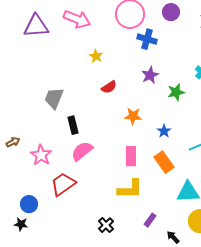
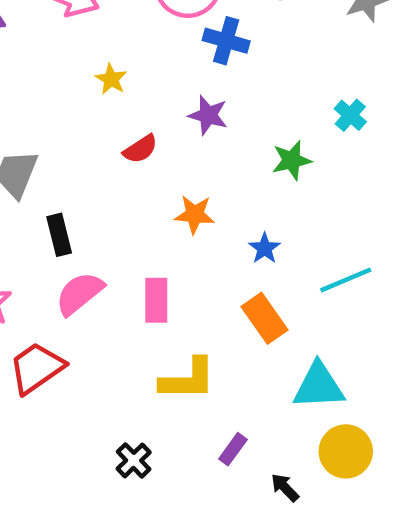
purple star: (150, 75) -> (208, 115), moved, turned -30
pink rectangle: (131, 156) -> (156, 300), moved

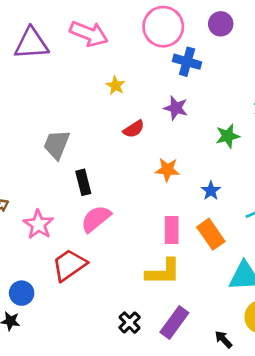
pink rectangle: (156, 300) -> (172, 230), moved
purple rectangle: (233, 449) -> (174, 323), moved, size x1.6

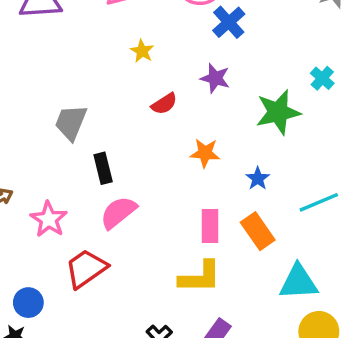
blue cross: (187, 62) -> (229, 22), turned 32
green star: (228, 136) -> (278, 112), size x1.5

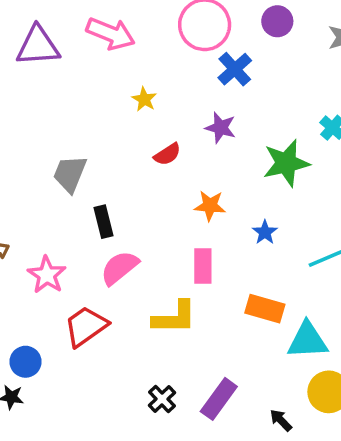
pink rectangle: (210, 226) -> (203, 266), moved
orange rectangle: (258, 231) -> (265, 309), moved, turned -39
yellow L-shape: (200, 277) -> (174, 317), moved

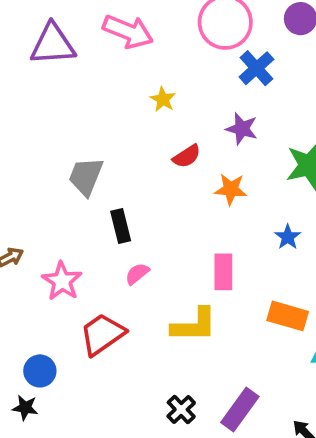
orange star: (210, 206) -> (231, 189), moved
pink semicircle: (119, 268) -> (137, 274), size x0.6

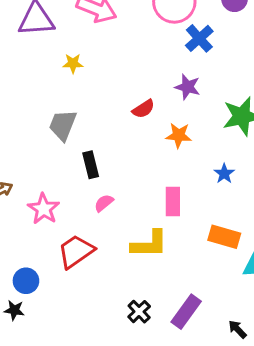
yellow star: (163, 99) -> (73, 63), moved, turned -30

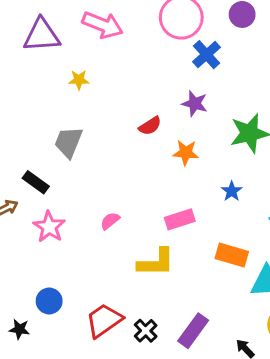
black rectangle: (91, 165) -> (36, 182), moved, turned -40
pink rectangle: (173, 201) -> (180, 219), turned 72
red trapezoid: (76, 251) -> (104, 320), moved
blue circle: (26, 281) -> (49, 301), moved

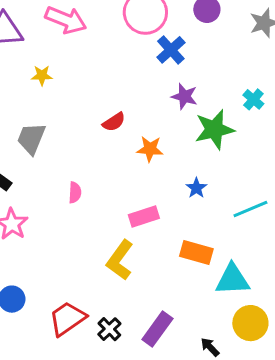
purple star: (195, 104) -> (184, 96), moved
pink semicircle: (110, 221) -> (75, 192), moved, turned 132
yellow L-shape: (156, 262) -> (120, 260), turned 126

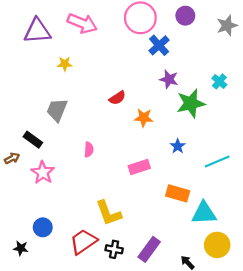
yellow L-shape: (120, 260) -> (109, 213), moved, turned -56
black cross: (109, 329) -> (114, 249), turned -35

